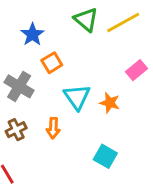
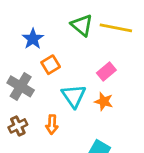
yellow line: (123, 23) -> (116, 28), turned 40
pink rectangle: (137, 70) -> (106, 71), moved

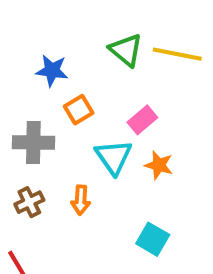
blue star: (33, 39) -> (52, 71), turned -30
pink rectangle: (106, 71) -> (142, 120), moved
gray cross: (21, 86) -> (33, 143), turned -30

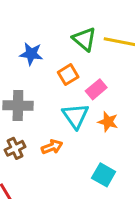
orange square: (79, 110) -> (68, 75), moved
orange arrow: (81, 200) -> (52, 147), turned -114

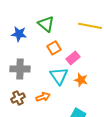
green triangle: (84, 39) -> (46, 24), moved
blue star: (31, 54) -> (19, 34), moved

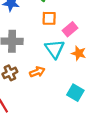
orange square: (54, 48) -> (49, 18), turned 32

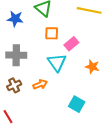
orange star: (79, 53) -> (92, 67), moved

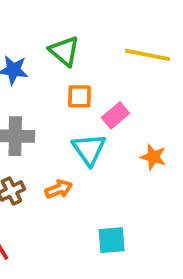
cyan square: (77, 104) -> (112, 240), moved, turned -35

